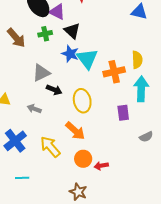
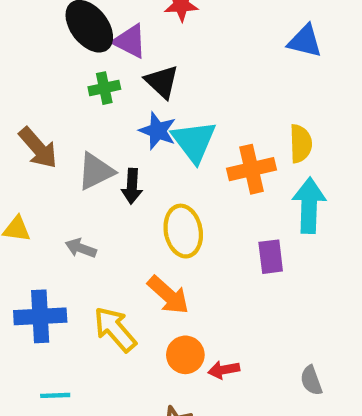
brown arrow: (16, 38) -> (38, 148), moved
black arrow: (54, 90) -> (132, 186), moved, turned 70
gray semicircle: (146, 137) -> (311, 380), moved, turned 96
blue cross: (15, 141) -> (40, 316), turned 35

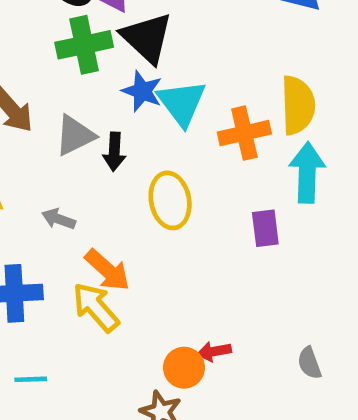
black triangle: (162, 82) -> (147, 38), size x1.4
green cross: (104, 88) -> (84, 45), size x1.6
yellow semicircle: (301, 144) -> (298, 105), size x1.4
orange arrow: (168, 295) -> (107, 270), moved
orange circle: (185, 355) -> (184, 368), moved

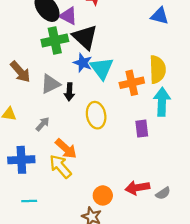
gray arrow: (59, 219) -> (43, 124), turned 112
red arrow: (214, 351) -> (137, 188), moved, size x1.5
gray semicircle: (309, 363) -> (163, 193), turned -104

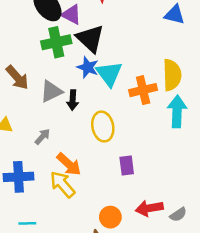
purple rectangle: (142, 129) -> (127, 166), moved

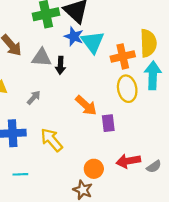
gray triangle: (51, 91) -> (42, 58), turned 30
yellow ellipse: (103, 127) -> (127, 89), moved
orange arrow: (69, 164) -> (86, 105), moved

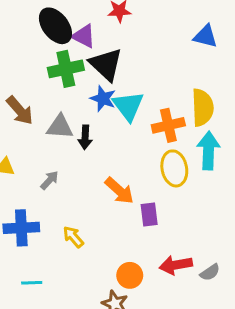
yellow arrow: (52, 140) -> (73, 237), size x0.7

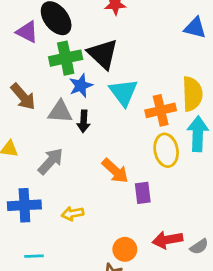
purple triangle: (84, 36) -> (27, 32), moved
blue star: (103, 99) -> (81, 86), moved, turned 30
gray arrow: (50, 180) -> (51, 161), size x1.5
yellow arrow: (73, 237) -> (73, 214), turned -60

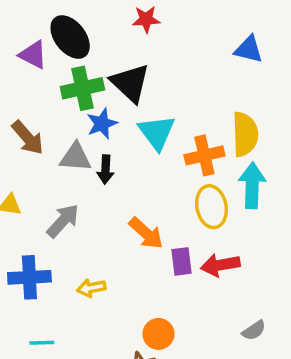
red arrow: (167, 240) -> (220, 265), moved

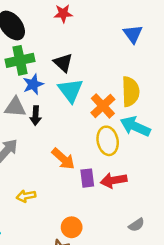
blue triangle: (249, 49) -> (133, 34), turned 40
black triangle: (130, 83) -> (63, 63), moved, size x0.7
orange cross: (204, 155) -> (103, 106), turned -30
cyan arrow: (252, 185) -> (135, 126), turned -68

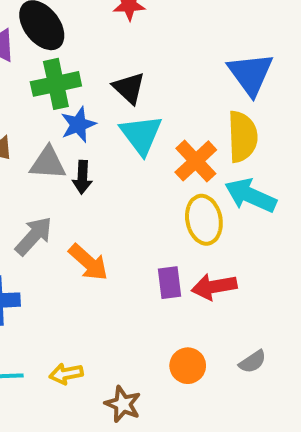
blue triangle: (133, 34) -> (251, 74), moved, size x1.4
orange arrow: (63, 159) -> (88, 262), moved
yellow arrow: (26, 196) -> (66, 374), moved
orange circle: (72, 227) -> (188, 366), moved

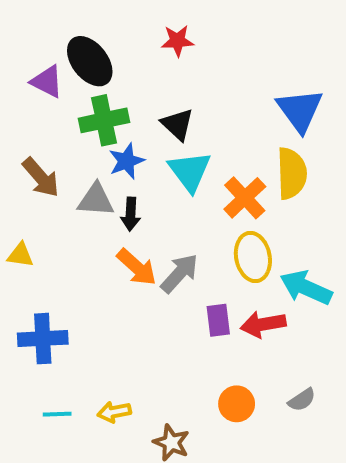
cyan arrow: (251, 195) -> (306, 288), moved
gray arrow: (34, 236) -> (179, 273), moved
orange arrow: (88, 262) -> (137, 267), moved

